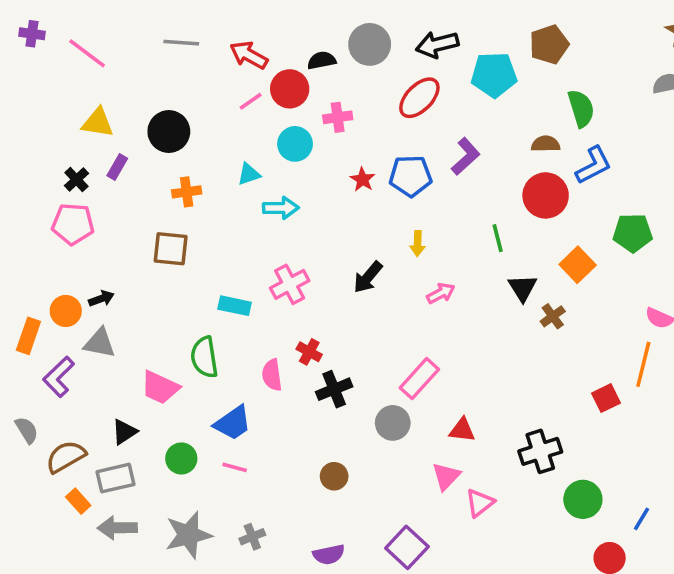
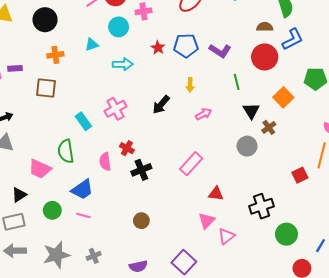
purple L-shape: (466, 156) -> (220, 51), moved, turned 75
purple rectangle: (117, 167) -> (15, 68), moved, turned 56
cyan arrow: (281, 208) -> (123, 64), moved
cyan rectangle: (235, 306) -> (83, 121), turned 42
gray circle: (393, 423) -> (247, 146), moved

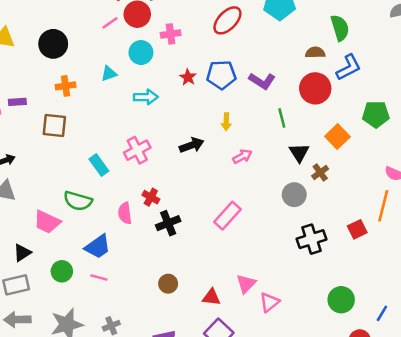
black arrow: (161, 105) -> (192, 145), turned -150
green semicircle: (66, 151) -> (78, 201), turned -65
red triangle: (216, 194) -> (211, 297), moved
black cross: (262, 206) -> (312, 239), moved

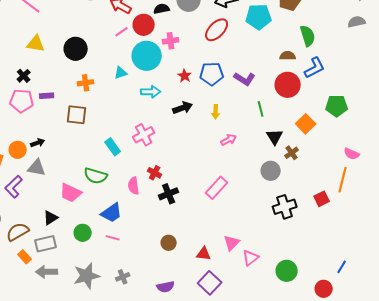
cyan circle: (141, 53) -> (147, 56), size x1.5
black arrow: (192, 145) -> (183, 108), moved
green circle: (341, 300) -> (287, 271), moved

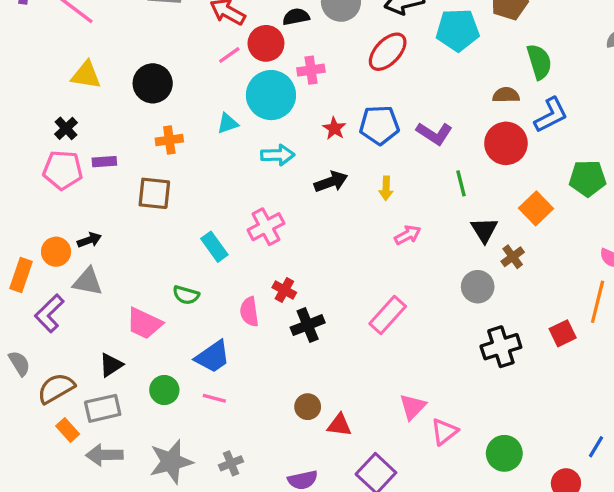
green semicircle: (96, 176) -> (186, 295), size x0.7
red triangle: (204, 254) -> (339, 425), moved

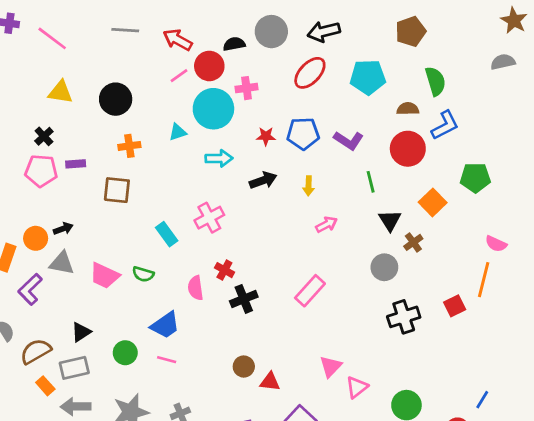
cyan pentagon: (458, 30) -> (368, 77), moved
red star: (334, 128) -> (266, 136), turned -30
pink trapezoid: (144, 323) -> (105, 276), moved

